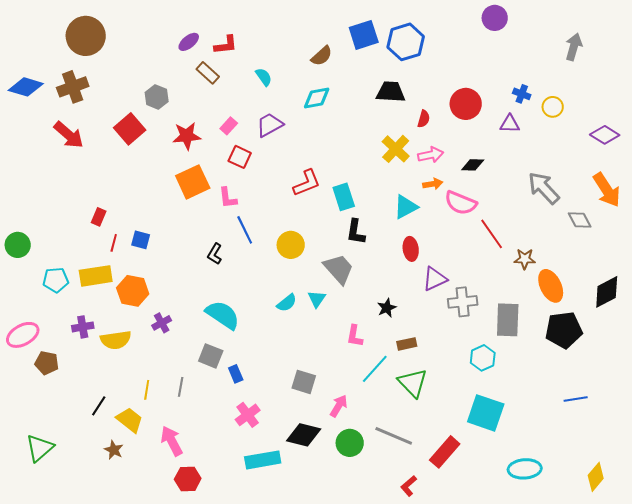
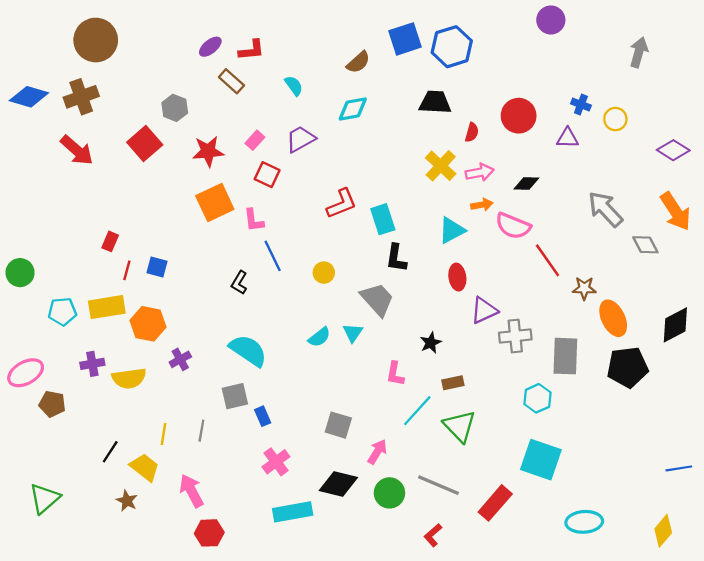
yellow circle: (291, 245) -> (324, 273), size x0.7
gray square: (211, 356) -> (235, 396), turned -35
blue line: (576, 399) -> (679, 468), moved
red L-shape: (409, 486) -> (433, 535), moved

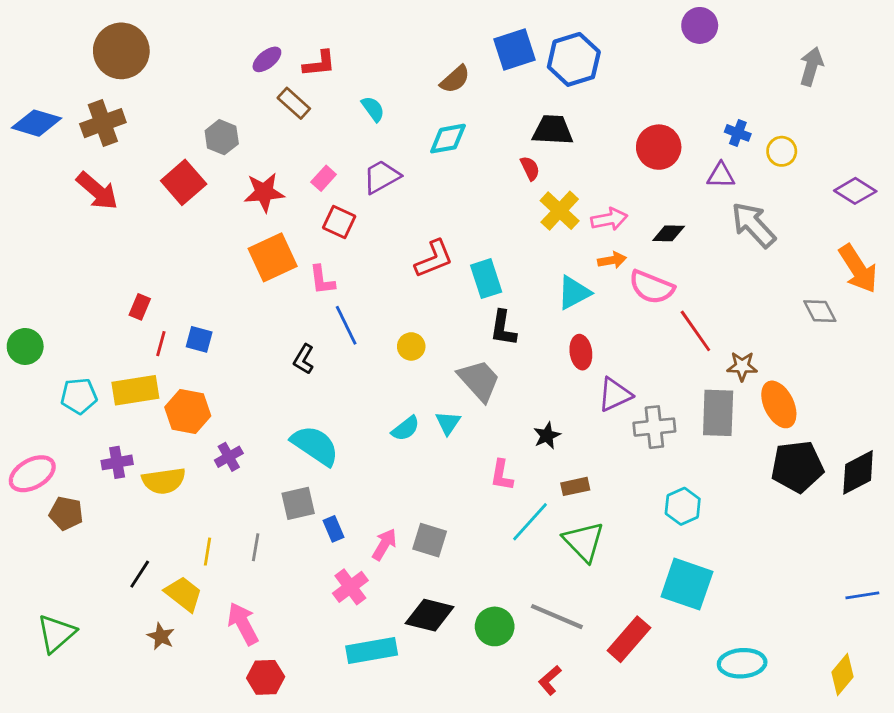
red semicircle: (472, 132) -> (530, 168), moved, turned -42
gray arrow: (605, 209) -> (753, 225), moved
black diamond: (675, 325) -> (858, 472), moved
gray rectangle: (565, 356) -> (718, 413), moved
pink arrow: (377, 452) -> (384, 544), moved

